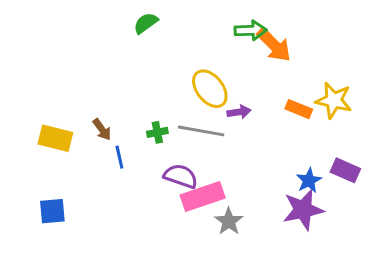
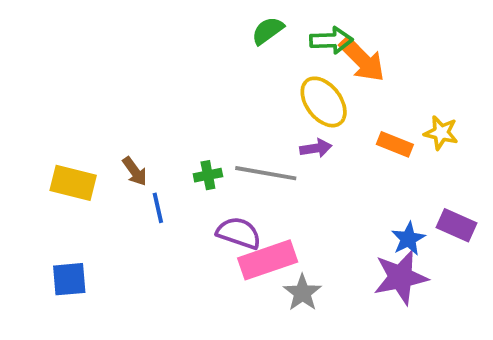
green semicircle: (146, 23) -> (268, 31), moved
yellow ellipse: (210, 89) -> (324, 102), moved
yellow star: (334, 100) -> (441, 133), size x0.7

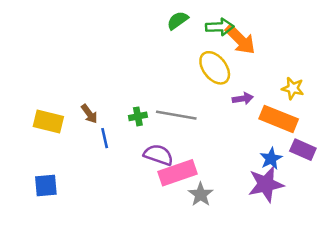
orange rectangle: (395, 144) -> (279, 119), moved, size x1.6
purple arrow: (316, 148) -> (243, 99), moved

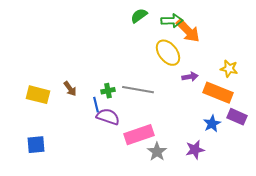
blue line: (105, 138) -> (96, 105), moved
purple semicircle: (158, 155) -> (108, 117), moved
purple star: (266, 184) -> (195, 150), moved, size x0.7

